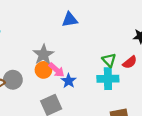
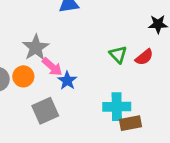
orange circle: (43, 70) -> (23, 76), moved
cyan cross: (108, 79) -> (117, 107), moved

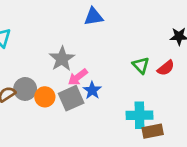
pink arrow: (52, 67) -> (78, 77), turned 102
orange circle: (23, 76) -> (45, 97), moved
gray square: (45, 111) -> (71, 98), moved

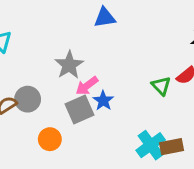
green triangle: (141, 65) -> (161, 86), moved
orange circle: (45, 97) -> (50, 139), moved
cyan cross: (140, 115) -> (151, 145), moved, turned -35

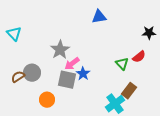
blue triangle: (105, 18) -> (99, 17), moved
gray square: (79, 110) -> (67, 80), turned 36
brown rectangle: (171, 147) -> (129, 91), moved, turned -42

